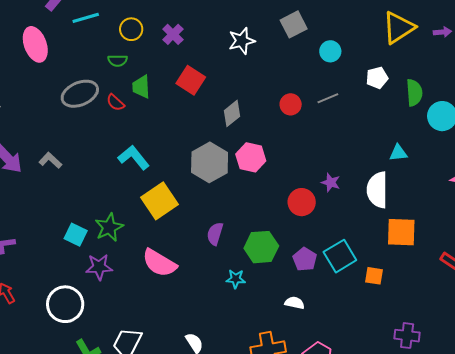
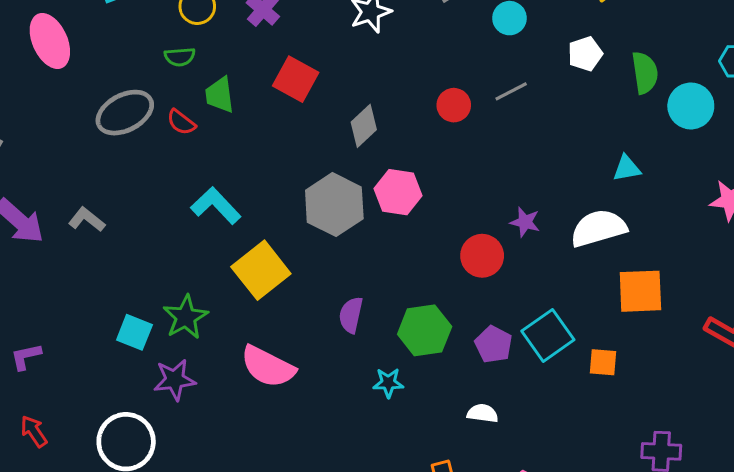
white semicircle: (377, 190) -> (598, 228), turned 78

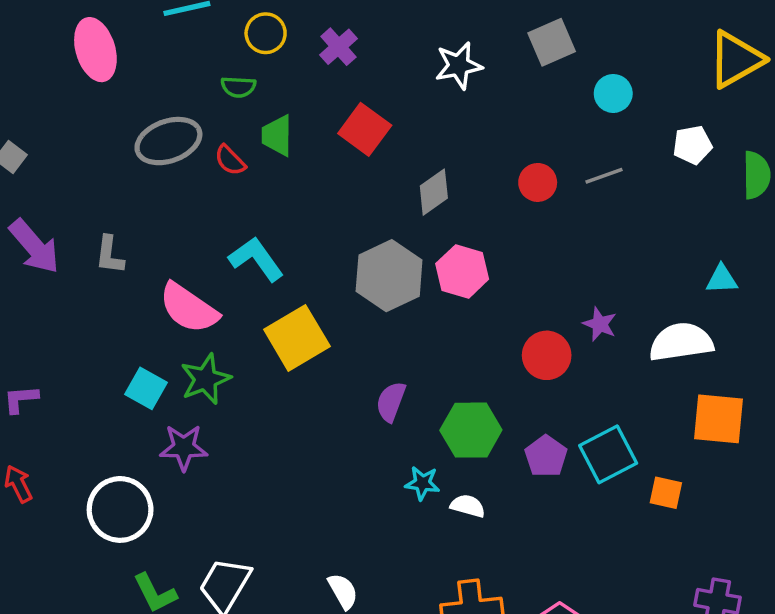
gray L-shape: (87, 220) -> (110, 255), turned -129
pink semicircle: (268, 367) -> (189, 308), moved
white semicircle: (483, 413) -> (468, 506), moved

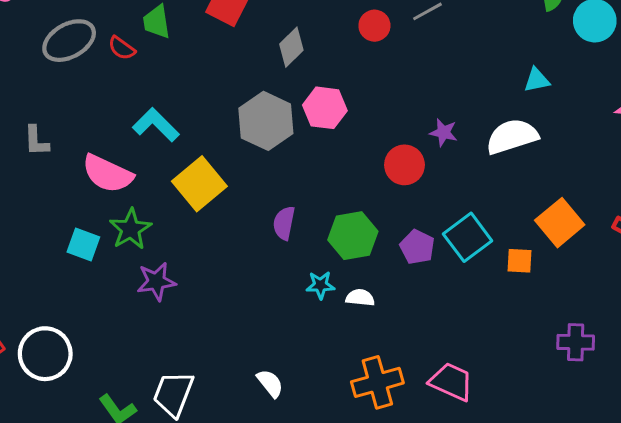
orange square: (718, 419) -> (560, 223), moved, turned -36
purple star: (184, 448) -> (156, 282), moved
white circle: (120, 509) -> (45, 354), moved

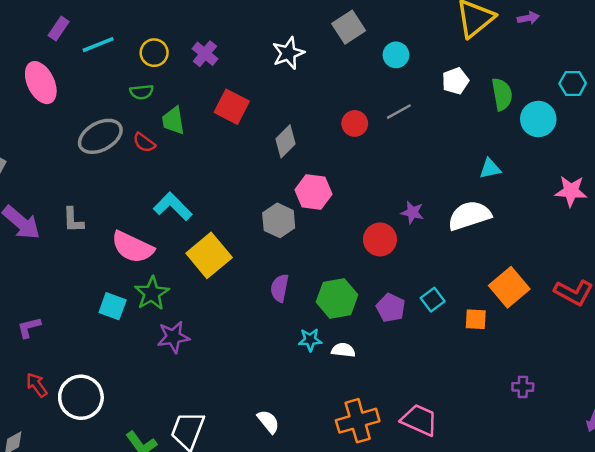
gray hexagon: (266, 121) -> (279, 220), moved, size x0.7
cyan square: (468, 237) -> (433, 300), size x0.6
purple cross: (576, 342) -> (523, 387), size x0.7

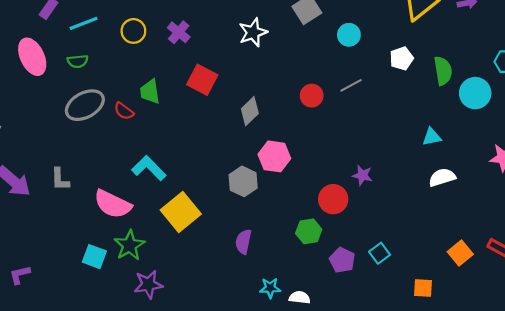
green semicircle: (142, 92) -> (78, 61), moved
white semicircle: (469, 216) -> (442, 177), moved, size x0.7
orange square: (509, 287) -> (460, 253), moved, size x0.7
green hexagon: (337, 298) -> (309, 231), moved, size x0.7
orange square: (476, 319) -> (423, 288), moved

